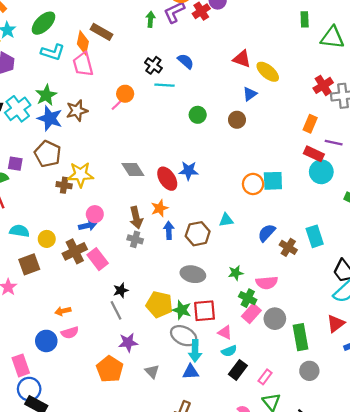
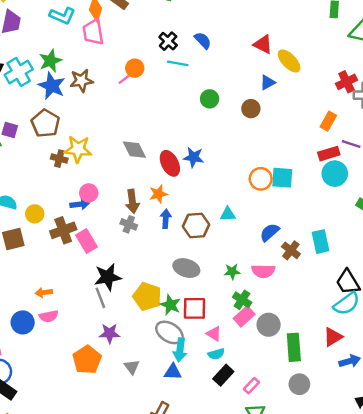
red rectangle: (314, 154) -> (329, 154), turned -48
pink semicircle: (267, 283) -> (263, 271), moved
black star: (121, 290) -> (108, 277), size x1.6

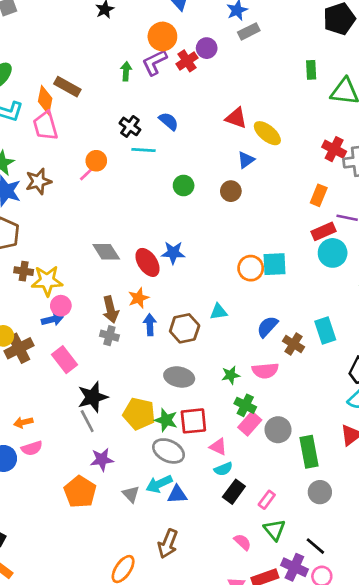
red cross: (347, 82) -> (334, 149), turned -30
yellow star: (78, 149) -> (47, 281), moved
brown cross: (63, 230) -> (19, 348), moved
cyan arrow: (180, 350) -> (159, 484), moved, turned 65

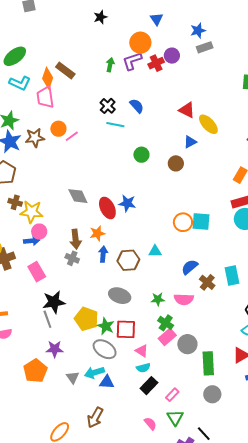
orange circle: (96, 161) -> (58, 129), moved

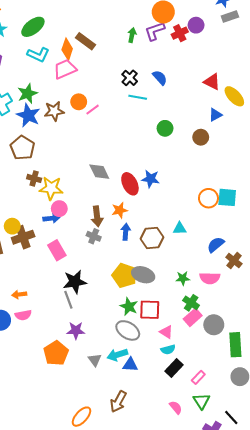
pink trapezoid: (45, 97) -> (65, 69), turned 75
yellow pentagon: (86, 319) -> (124, 276), moved

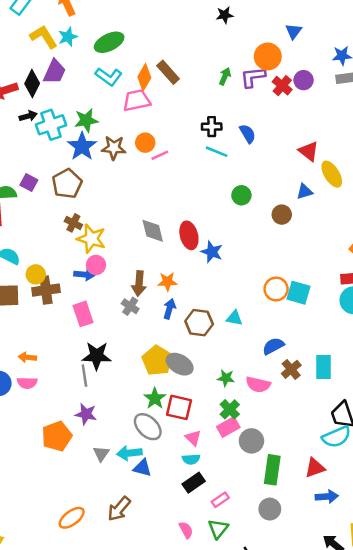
red cross: (180, 33) -> (282, 86), turned -35
black cross: (130, 78) -> (212, 127), turned 35
red ellipse: (130, 184) -> (189, 235), moved

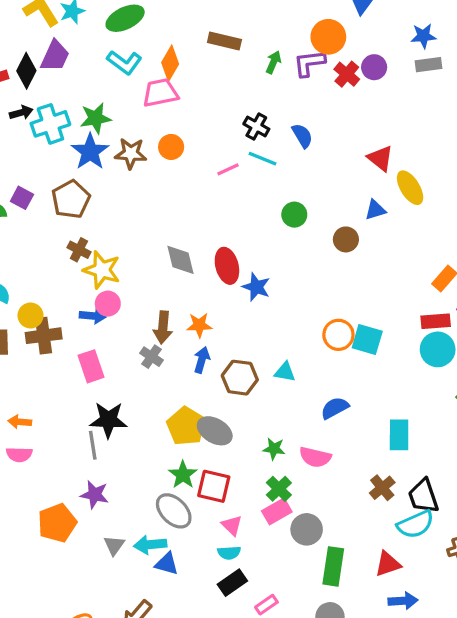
brown rectangle: (168, 72) -> (224, 41), moved, turned -35
black cross: (212, 127) -> (256, 127), turned 30
pink line: (160, 155) -> (228, 169), moved
brown cross: (291, 369) -> (382, 488), moved

